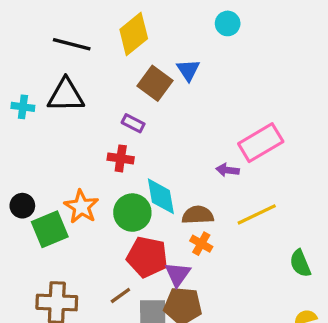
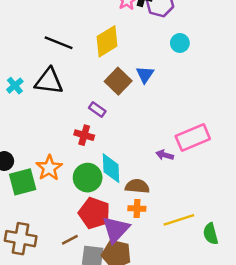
cyan cross: (23, 107) -> (15, 86), turned 35
yellow line: (257, 214) -> (179, 220), moved
orange cross: (201, 244) -> (137, 209), turned -35
purple triangle: (178, 274) -> (116, 229), size x1.4

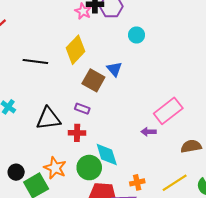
black triangle: (49, 81) -> (48, 119), moved
brown semicircle: (137, 186) -> (191, 146), moved

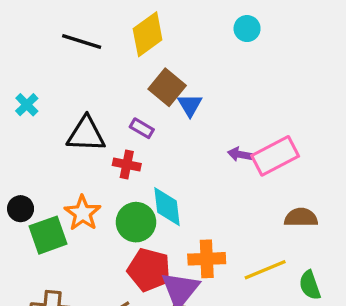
blue triangle: (114, 69) -> (190, 105), moved
purple arrow: (149, 132) -> (240, 154), moved
orange cross: (137, 182) -> (207, 259), size x1.5

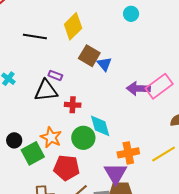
purple rectangle: (142, 128) -> (55, 75), moved
purple arrow: (240, 154) -> (138, 88), size x1.6
red pentagon: (149, 270) -> (67, 168), moved

